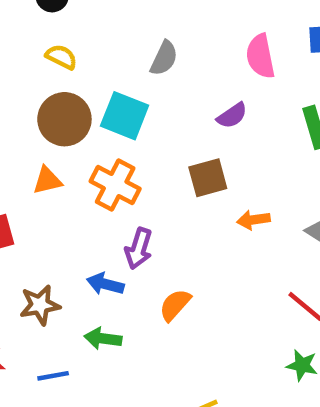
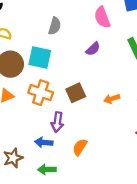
brown square: (208, 178) -> (76, 93), moved

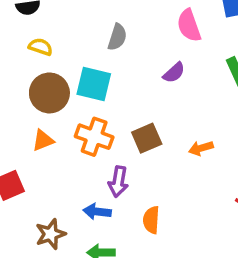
orange semicircle: (80, 147) -> (151, 220), turned -30

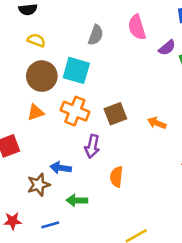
pink semicircle: (189, 25) -> (137, 27), moved
purple semicircle: (174, 73) -> (167, 48), moved
orange arrow: (201, 148) -> (157, 123), turned 36
blue arrow: (97, 212) -> (61, 168), moved

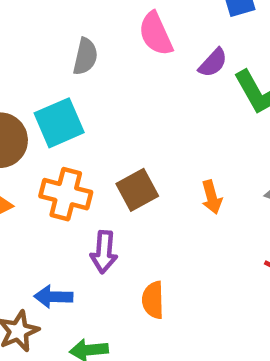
cyan square: (76, 70) -> (59, 123), turned -32
orange arrow: (157, 123) -> (212, 197), turned -120

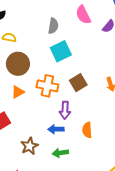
cyan square: (59, 123) -> (61, 51), moved
blue arrow: (53, 297) -> (56, 129), moved

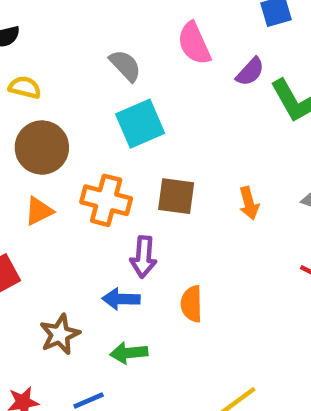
gray semicircle: (53, 26) -> (125, 66), turned -56
brown square: (78, 83) -> (176, 196), turned 36

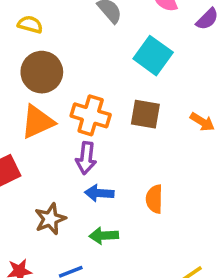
cyan square: (140, 124) -> (153, 56), moved, turned -33
orange arrow: (249, 203) -> (202, 122), turned -45
orange triangle: (39, 211) -> (38, 122), size x1.5
purple arrow: (143, 257) -> (86, 158), moved

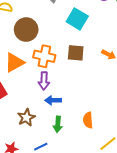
brown circle: (42, 72) -> (26, 30), moved
orange semicircle: (154, 199) -> (88, 120), moved
green arrow: (104, 236) -> (58, 124), turned -77

